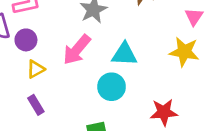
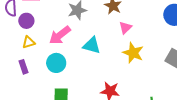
pink triangle: (194, 17) -> (125, 28), moved
cyan circle: (112, 87) -> (56, 63), moved

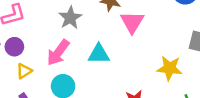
pink triangle: (125, 28) -> (132, 22), size x1.5
yellow star: (133, 53) -> (170, 68), moved

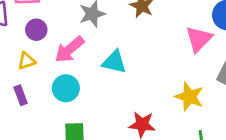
pink triangle: (132, 22) -> (199, 39), moved
purple circle: (14, 47) -> (36, 30), moved

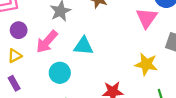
cyan circle: (66, 88) -> (60, 73), moved

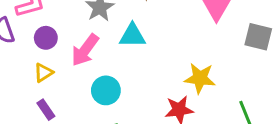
cyan triangle: (83, 46) -> (132, 36), moved
yellow star: (146, 64) -> (200, 78), moved

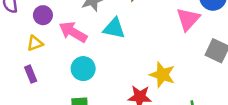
pink arrow: (85, 50) -> (73, 32), turned 72

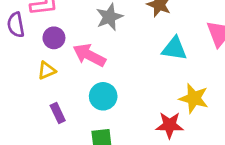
cyan triangle: (114, 28) -> (174, 49), moved
purple rectangle: (31, 74) -> (58, 113), moved

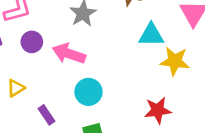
yellow triangle: (47, 70) -> (16, 88), moved
yellow star: (194, 98) -> (175, 61), moved

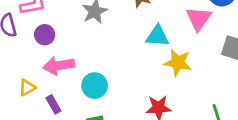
pink arrow: (69, 54) -> (59, 66), moved, turned -32
yellow triangle: (16, 88) -> (27, 88), moved

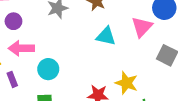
yellow star: (178, 63) -> (126, 83), moved

